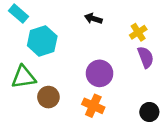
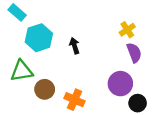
black arrow: (93, 19) -> (74, 46), moved, turned 56
purple circle: (100, 73) -> (120, 84), moved
orange cross: (93, 106) -> (74, 100), moved

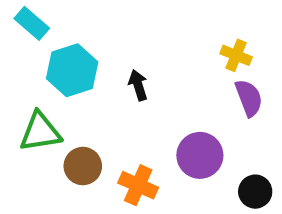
yellow cross: (127, 30) -> (236, 55), turned -35
purple circle: (120, 84) -> (200, 155), moved

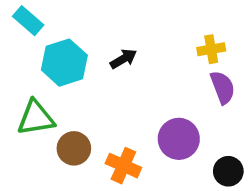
yellow cross: (236, 55) -> (211, 49), turned -32
black arrow: (138, 85) -> (123, 59), moved, turned 76

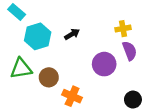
purple circle: (179, 139) -> (104, 64), moved
brown circle: (74, 148) -> (49, 77), moved

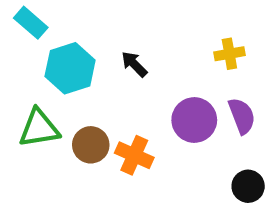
black arrow: (72, 34) -> (134, 64), turned -104
purple semicircle: (130, 51) -> (242, 116), moved
orange cross: (72, 96) -> (134, 155), moved

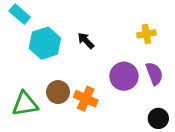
green triangle: (39, 128) -> (25, 104), moved

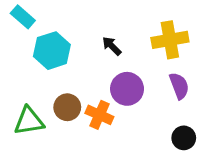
yellow cross: (146, 34) -> (170, 40), size x1.6
black arrow: (86, 41) -> (112, 46), moved
purple circle: (124, 76) -> (127, 89), moved

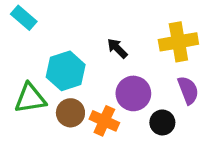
cyan hexagon: (52, 51) -> (66, 71), moved
green triangle: (29, 121) -> (30, 98), moved
black circle: (184, 138) -> (162, 122), moved

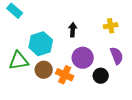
yellow cross: (178, 42) -> (111, 26), size x0.6
black arrow: (117, 48) -> (73, 30), turned 48

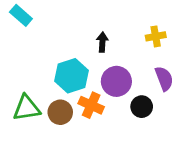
cyan hexagon: (41, 44) -> (71, 76), moved
green triangle: (19, 61) -> (27, 108), moved
brown circle: (44, 70) -> (60, 112), moved

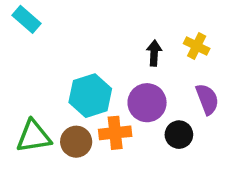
yellow cross: (156, 36) -> (197, 46), turned 36
black arrow: (102, 42) -> (154, 53), moved
orange cross: (91, 105) -> (115, 133), turned -30

